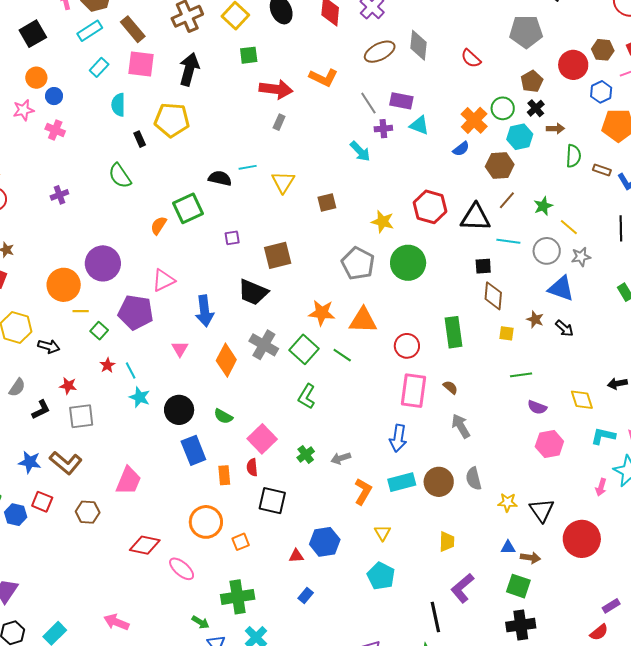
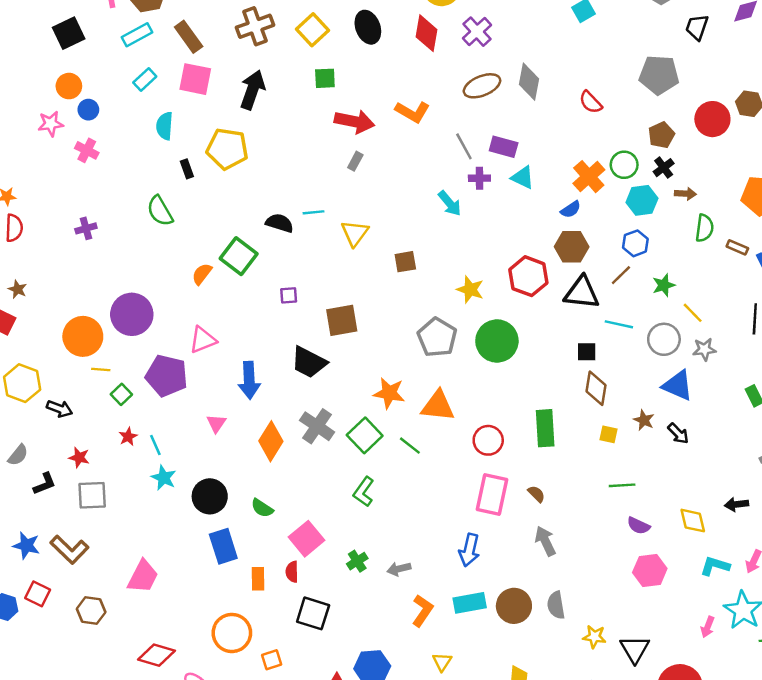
blue hexagon: (601, 92) -> (635, 243), moved
brown hexagon: (500, 166) -> (572, 247), moved
green square: (188, 208) -> (239, 256), turned -32

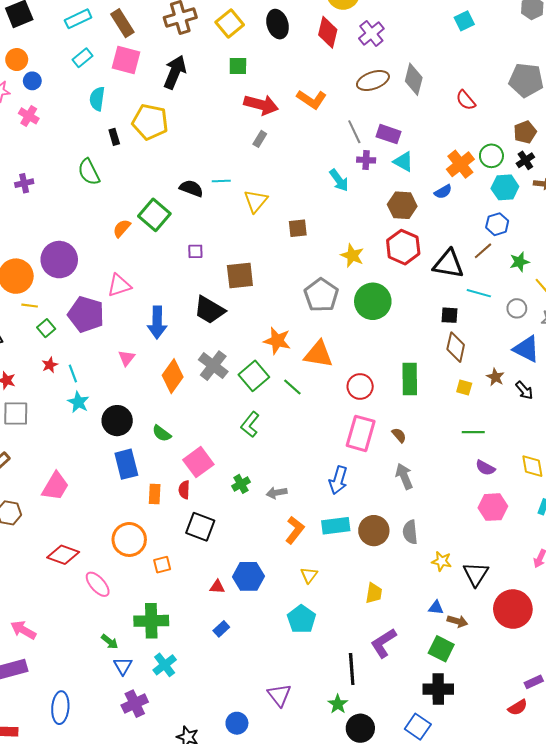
brown hexagon: (572, 247) -> (402, 205), moved
gray circle: (664, 339) -> (517, 308), size x0.7

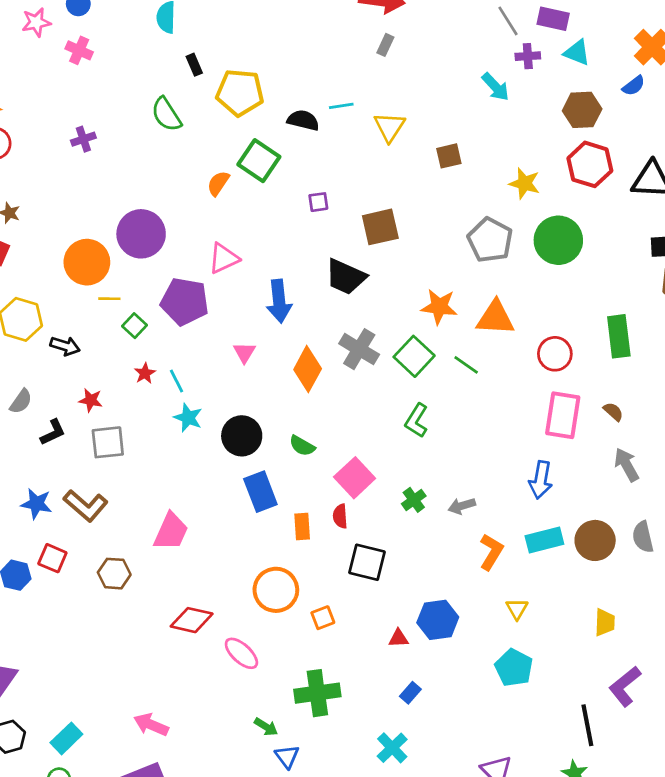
yellow pentagon: (150, 122) -> (240, 93), moved
cyan cross: (165, 665) -> (392, 748), moved

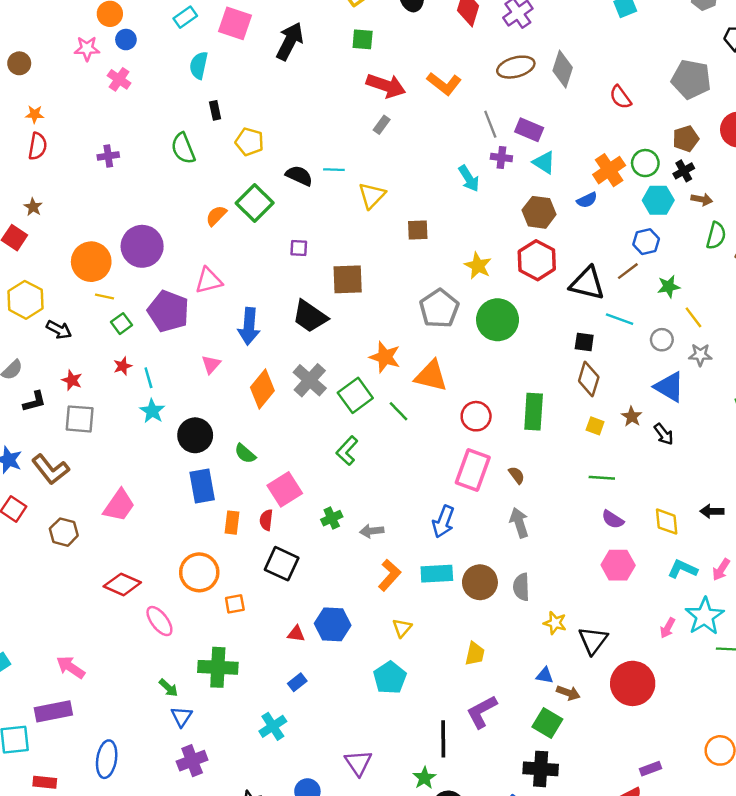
yellow pentagon: (240, 93) -> (249, 142), size x0.7

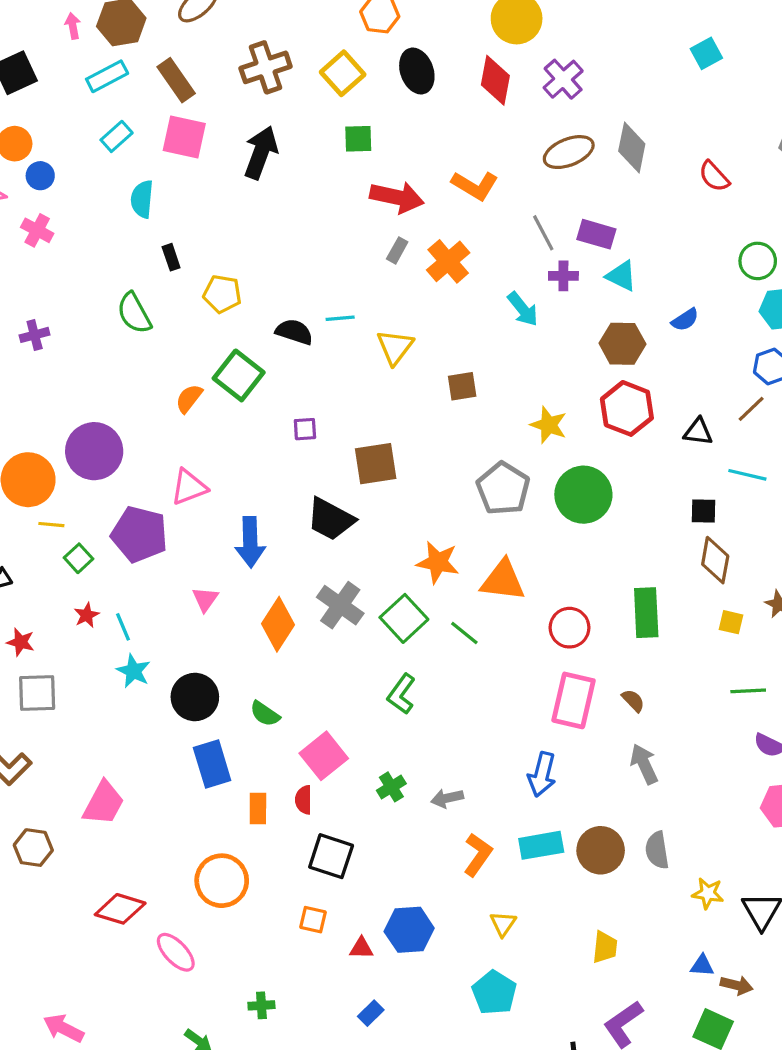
orange cross: (609, 170) -> (448, 261), moved
black triangle: (587, 283) -> (698, 432), size x0.6
orange square: (235, 604) -> (313, 920), moved, turned 30
green cross: (218, 667) -> (261, 1005), size x0.5

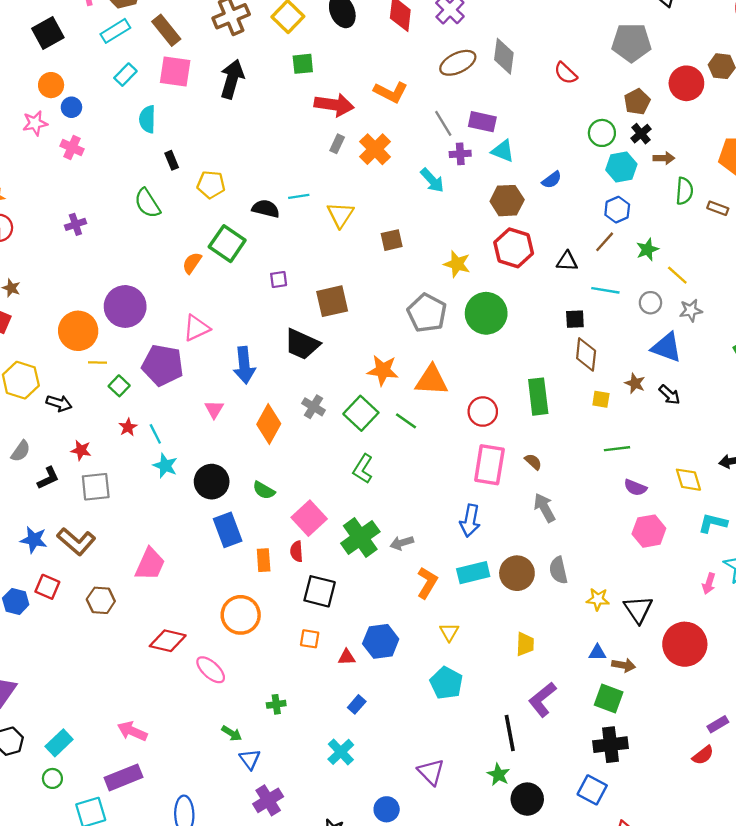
gray cross: (340, 605) -> (313, 407), size x0.7
green cross: (391, 787) -> (360, 537), size x1.8

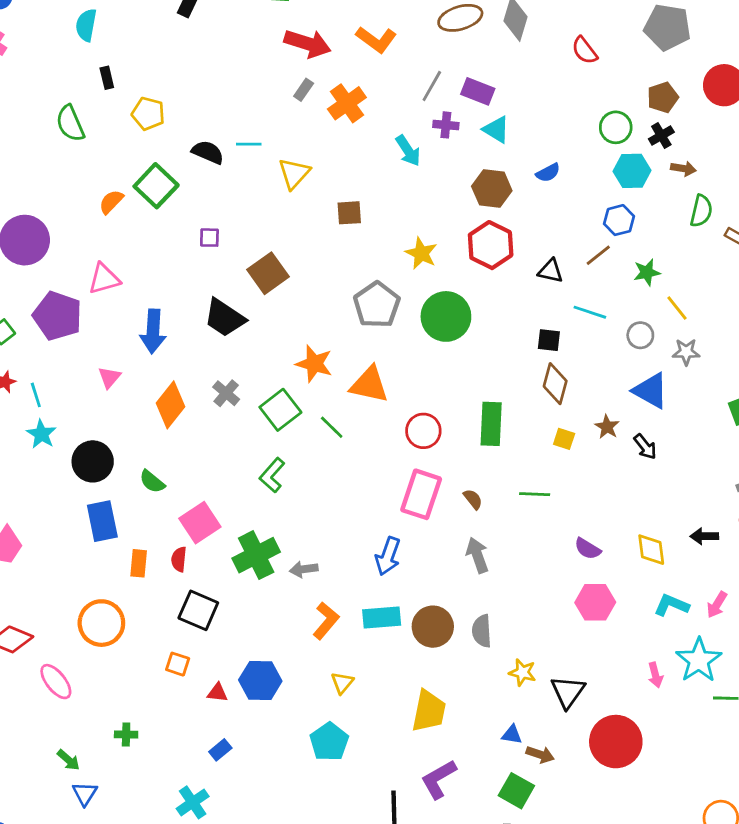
gray line: (443, 123) -> (432, 86), turned 52
brown square: (332, 301) -> (268, 273), turned -32
green line: (617, 449) -> (535, 494), moved
pink arrow: (709, 584) -> (655, 675), turned -42
yellow trapezoid: (525, 644) -> (429, 711), size x1.5

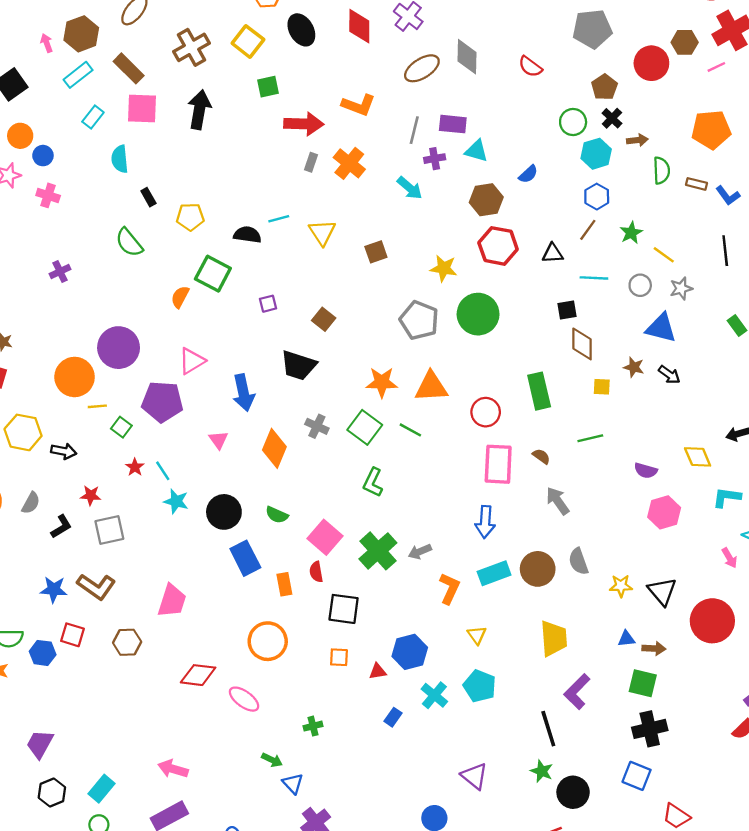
brown square: (268, 273) -> (324, 319), size x0.7
cyan cross: (193, 802) -> (434, 695), moved

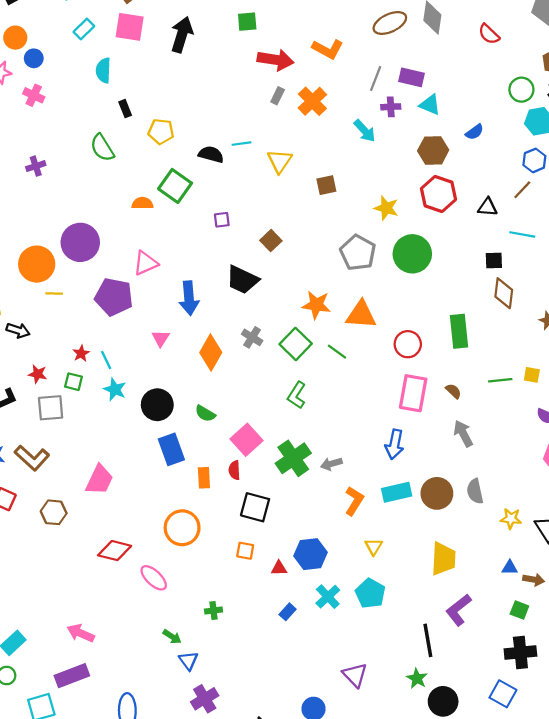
orange semicircle: (180, 297) -> (142, 203), turned 54
yellow square: (602, 387) -> (532, 375), moved
green square: (121, 427) -> (73, 382), moved, turned -30
green square: (643, 683) -> (519, 610), size x0.7

